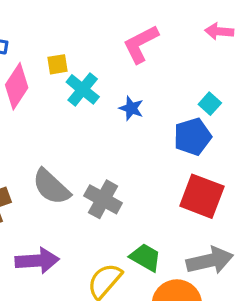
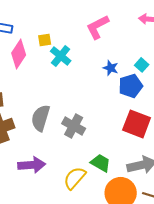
blue star: (131, 108) -> (111, 68), moved
gray semicircle: (51, 187) -> (41, 118), turned 64

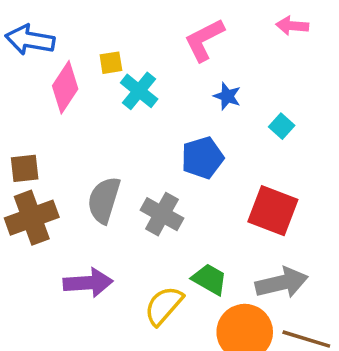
cyan square: (142, 65) -> (282, 126), moved
blue star: (111, 68) -> (227, 96), moved
blue pentagon: (131, 86) -> (202, 158), moved

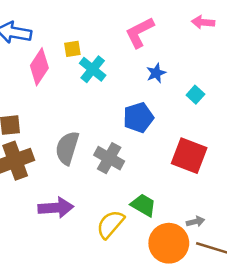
blue star: (227, 96) -> (156, 73), turned 30
gray arrow: (282, 283) -> (195, 222), moved, size x0.5

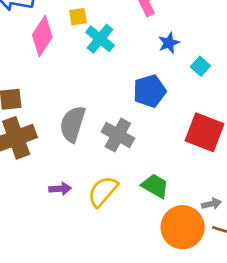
cyan square: (195, 95) -> (200, 66), moved
purple arrow: (56, 208) -> (60, 189), size x0.6
yellow semicircle: (110, 224) -> (103, 191), moved

